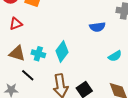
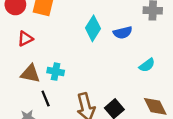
cyan diamond: (62, 52) -> (93, 28), moved
black line: (28, 75) -> (46, 98), turned 32

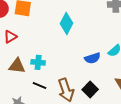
blue semicircle: (123, 33) -> (92, 58), moved
black line: (46, 98) -> (40, 86), moved, turned -40

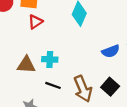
red triangle: (10, 37) -> (35, 22), moved

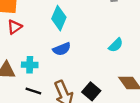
blue semicircle: (111, 51) -> (62, 49), moved

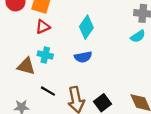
cyan semicircle: (116, 45) -> (138, 36), moved
cyan cross: (30, 65) -> (45, 55), moved

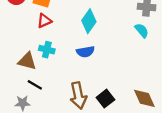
cyan semicircle: (138, 36) -> (142, 31), turned -96
black line: (48, 91) -> (35, 85), moved

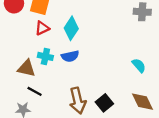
cyan diamond: (89, 21) -> (71, 28), moved
cyan semicircle: (142, 31) -> (139, 65), moved
blue semicircle: (85, 52) -> (70, 56), moved

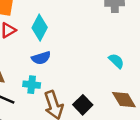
cyan cross: (45, 56) -> (32, 85), moved

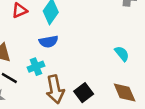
cyan cross: (32, 85) -> (36, 67), turned -35

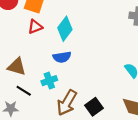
brown arrow: (55, 89) -> (67, 103), turned 40

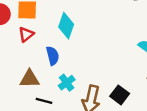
red triangle: (35, 27) -> (26, 34), moved
blue semicircle: (62, 57) -> (53, 56), moved, turned -78

